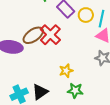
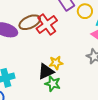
green star: (75, 91) -> (53, 84), moved
black triangle: (40, 92) -> (46, 72), moved

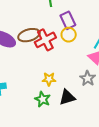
yellow circle: (85, 11) -> (69, 35), moved
black triangle: (46, 72) -> (67, 97), moved

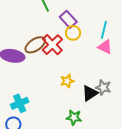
gray star: (88, 78) -> (103, 87), moved
green star: (43, 99) -> (74, 117), moved

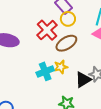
brown ellipse: (35, 45) -> (66, 43), moved
cyan cross: (20, 103) -> (45, 71), moved

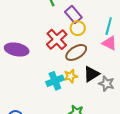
black triangle: (83, 80) -> (91, 74), moved

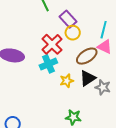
brown ellipse: (76, 52) -> (87, 56), moved
cyan cross: (55, 81) -> (48, 64), moved

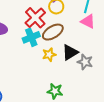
brown ellipse: (87, 56) -> (53, 32), moved

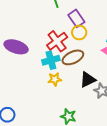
yellow star: (49, 55) -> (55, 79), moved

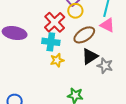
brown ellipse: (73, 57) -> (84, 35), moved
cyan cross: (51, 60) -> (51, 42), turned 30

